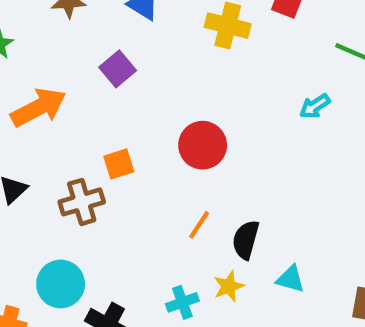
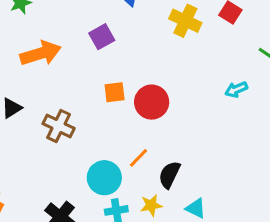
orange square: (119, 164) -> (115, 92), moved
brown cross: (82, 202) -> (59, 126), turned 32
cyan circle: (61, 284) -> (104, 178), moved

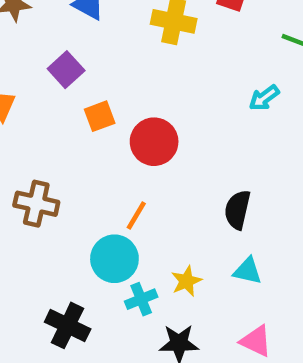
orange square: (115, 92) -> (100, 116), moved
orange line: (139, 158) -> (136, 216), moved
black semicircle: (169, 175) -> (237, 210), moved

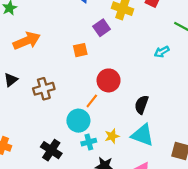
purple square: (66, 70) -> (102, 28), moved
red circle: (154, 142) -> (109, 80), moved
brown cross: (36, 204) -> (44, 89), turned -36
cyan triangle: (248, 271) -> (143, 135), size x1.6

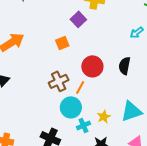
brown cross: (44, 89) -> (59, 81), moved
black semicircle: (142, 105) -> (125, 66), moved
cyan triangle: (143, 135) -> (131, 111), turned -30

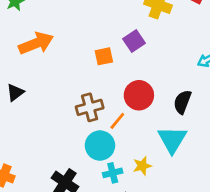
purple square: (78, 19) -> (134, 41), moved
cyan triangle: (131, 111) -> (172, 140), moved, turned -50

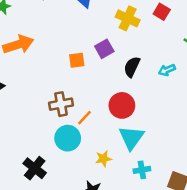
red circle: (139, 95) -> (122, 105), moved
black semicircle: (182, 102) -> (132, 67), moved
cyan cross: (113, 173) -> (142, 170), moved

